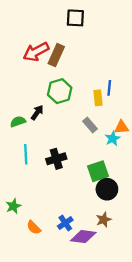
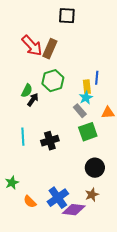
red arrow: (36, 52) -> (32, 46), turned -105
green semicircle: (18, 122) -> (27, 91), moved, turned 136
cyan star: (113, 138) -> (86, 98), moved
green square: (98, 171) -> (88, 132), moved
blue cross: (65, 223) -> (58, 198), size x1.5

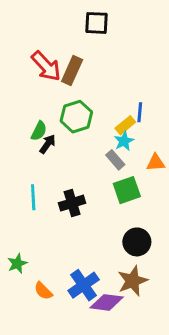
yellow rectangle: (87, 87) -> (125, 125), turned 56
brown star: (92, 195) -> (133, 281), size x1.5

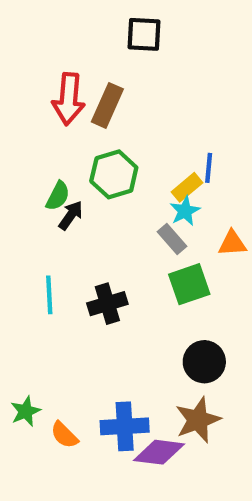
red arrow: (46, 66) -> (69, 99), turned 48
green star: (17, 264) -> (26, 411), moved
blue cross: (84, 285) -> (125, 426), turned 32

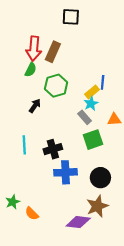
green semicircle: (58, 196) -> (31, 70), moved
blue cross: (125, 426) -> (66, 172), moved

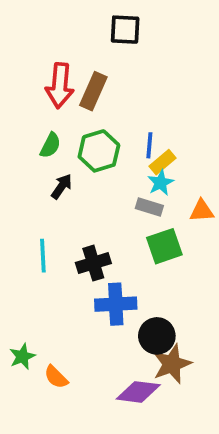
green semicircle: (31, 70) -> (50, 145), moved
blue line: (103, 82) -> (149, 145), moved
gray rectangle: (85, 117) -> (149, 207), turned -32
black circle: (100, 178) -> (157, 336), moved

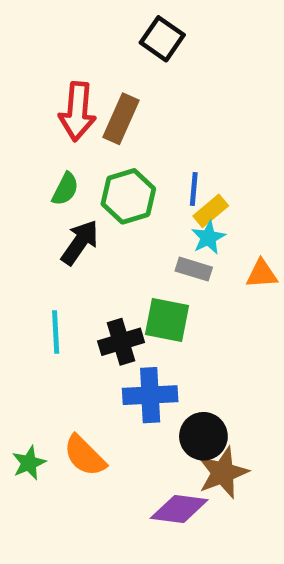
black square: (125, 30) -> (162, 39), turned 32
black arrow: (62, 186) -> (80, 242), size x1.4
green square: (164, 246) -> (167, 320), moved, turned 30
orange semicircle: (56, 377) -> (85, 456), moved, size x1.4

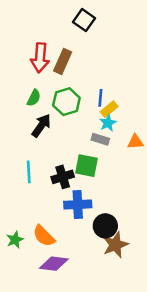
purple diamond: (179, 509) -> (54, 264), moved

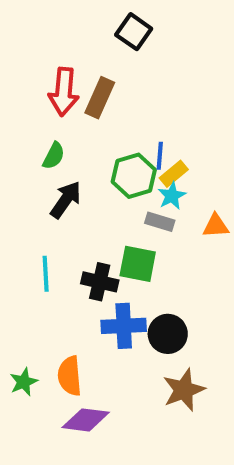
green hexagon: (66, 102) -> (134, 176), moved
black cross: (63, 177) -> (100, 282), turned 30
black circle: (105, 226) -> (168, 334), moved
orange semicircle: (44, 236) -> (70, 376), turned 40

